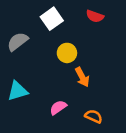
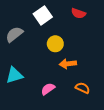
orange arrow: (82, 77) -> (68, 64), turned 112
orange semicircle: (94, 116) -> (83, 88), moved

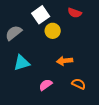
yellow circle: (55, 44) -> (53, 31), moved
cyan triangle: (14, 75) -> (22, 63), moved

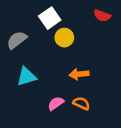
red semicircle: (75, 13) -> (102, 16), moved
orange semicircle: (79, 84) -> (81, 103), moved

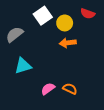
yellow circle: (64, 38) -> (65, 23), moved
orange arrow: (79, 74) -> (68, 43), moved

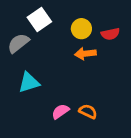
red semicircle: (88, 14) -> (110, 34), moved, turned -32
white square: (43, 16) -> (39, 19), moved

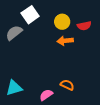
cyan triangle: (29, 83) -> (14, 88), moved
pink semicircle: (60, 111) -> (46, 95), moved

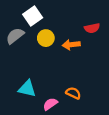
yellow circle: (62, 22) -> (46, 38), moved
cyan triangle: (14, 88) -> (27, 89), moved, turned 30

